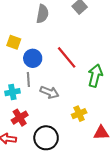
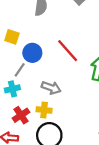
gray line: (28, 79) -> (20, 70), moved, turned 40
yellow cross: (79, 114) -> (44, 110), moved, turned 32

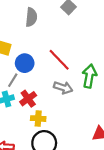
gray arrow: (51, 88) -> (63, 88), moved
red cross: (21, 115) -> (28, 99), moved

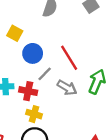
gray line: (13, 80) -> (45, 74), moved
red cross: (28, 99) -> (28, 91), turned 35

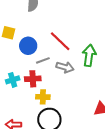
gray line: (45, 74) -> (43, 60), turned 40

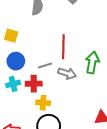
red line: (60, 41) -> (63, 47), turned 45
blue circle: (28, 46) -> (16, 61), moved

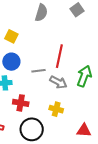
red cross: (34, 84) -> (21, 103), moved
yellow cross: (43, 103) -> (56, 109), moved

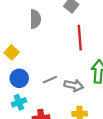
yellow square: (11, 36) -> (12, 52), turned 32
red line: (59, 56) -> (80, 38), moved

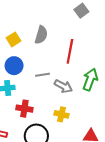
gray semicircle: (35, 19) -> (41, 35), moved
red line: (80, 38) -> (70, 51), moved

